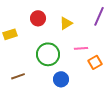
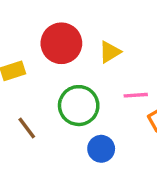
red circle: (38, 18) -> (61, 43), size x1.5
brown line: (18, 76) -> (27, 128), moved, turned 72

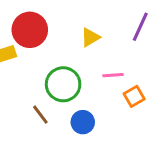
red circle: (61, 43) -> (30, 30), moved
brown line: (27, 128) -> (40, 115), moved

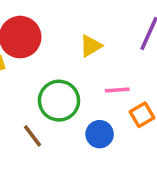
blue circle: (83, 122) -> (100, 134), moved

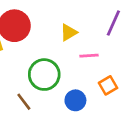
pink line: (117, 90) -> (89, 56), moved

